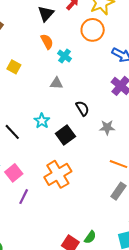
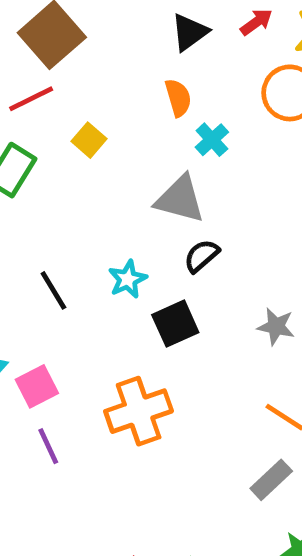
gray triangle: (56, 83) -> (180, 199), size x1.6
black semicircle: (82, 108) -> (201, 256), moved, turned -112
purple line: (24, 197) -> (48, 446), turned -63

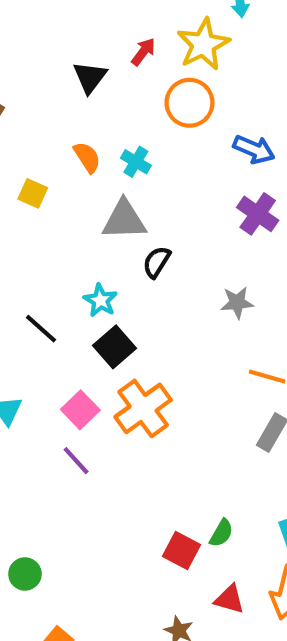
orange semicircle: (178, 98) -> (87, 157), moved
black square: (175, 324) -> (115, 347), moved
pink square: (37, 386) -> (80, 410), moved

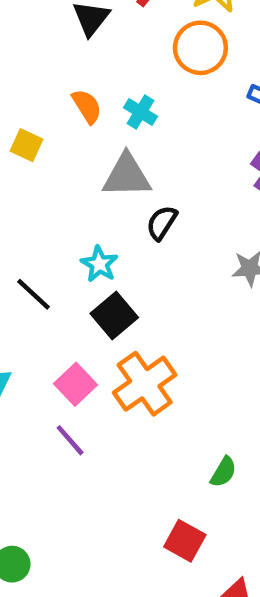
green semicircle: (221, 533) -> (223, 472), moved

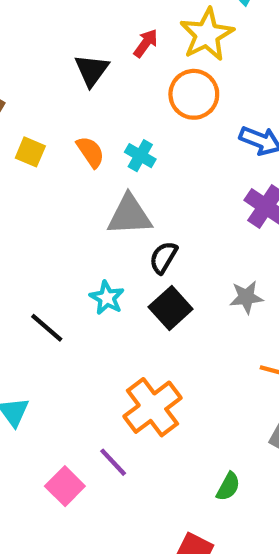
yellow square: (26, 145) -> (30, 152), moved
black square: (114, 315) -> (171, 308), moved
pink square: (76, 384) -> (65, 486), moved
purple line: (70, 440) -> (113, 462), moved

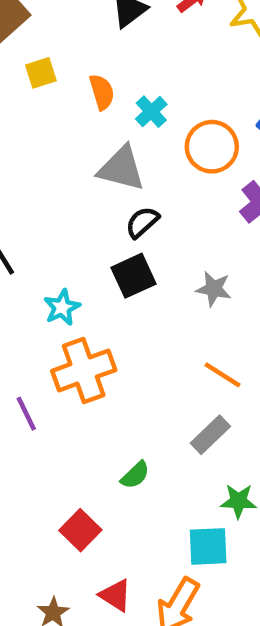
orange circle: (194, 94) -> (212, 147), moved
yellow square: (30, 152) -> (41, 73), turned 32
cyan star: (107, 298) -> (62, 307), moved

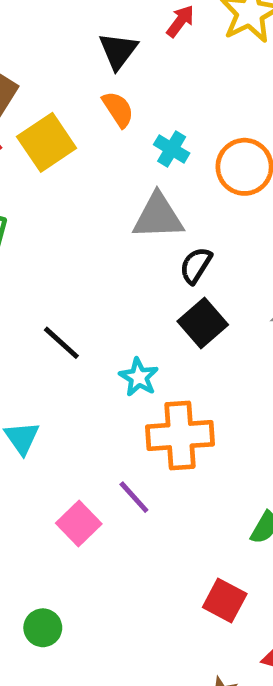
yellow square: (41, 73) -> (47, 142), size x1.6
orange semicircle: (102, 92) -> (118, 109), moved
orange cross: (84, 370) -> (180, 435), turned 32

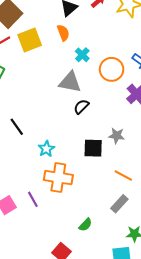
black square: (203, 323) -> (93, 148), moved, turned 30

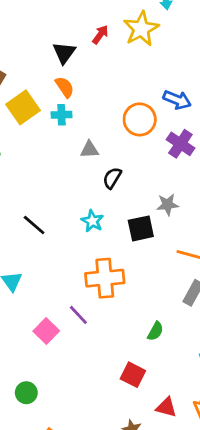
cyan cross: (82, 55) -> (61, 115), moved, turned -32
gray triangle: (70, 82) -> (89, 150), size x0.6
cyan star: (46, 149) -> (92, 221), moved

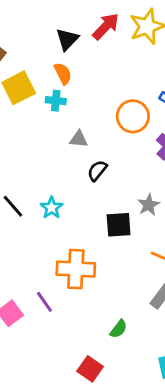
red arrow: (100, 35) -> (106, 26), size x1.5
gray star: (168, 205) -> (149, 205), turned -30
cyan star: (92, 221) -> (52, 208), moved

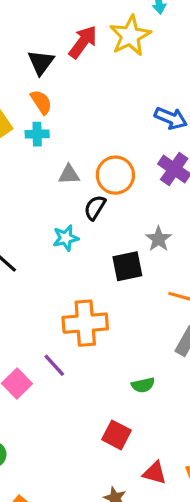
orange circle: (133, 116) -> (115, 175), moved
cyan star: (52, 208) -> (66, 238), moved, turned 30
green semicircle: (119, 329) -> (143, 385), turned 48

